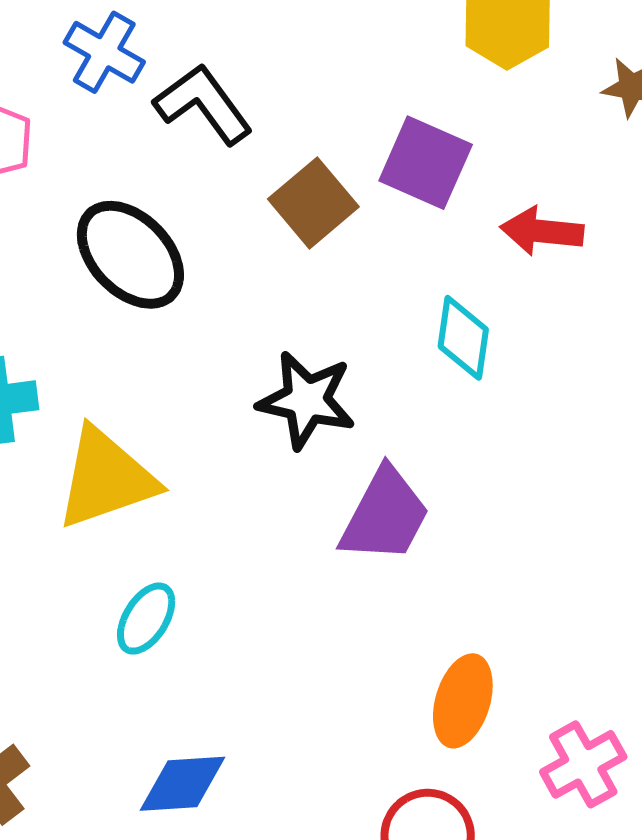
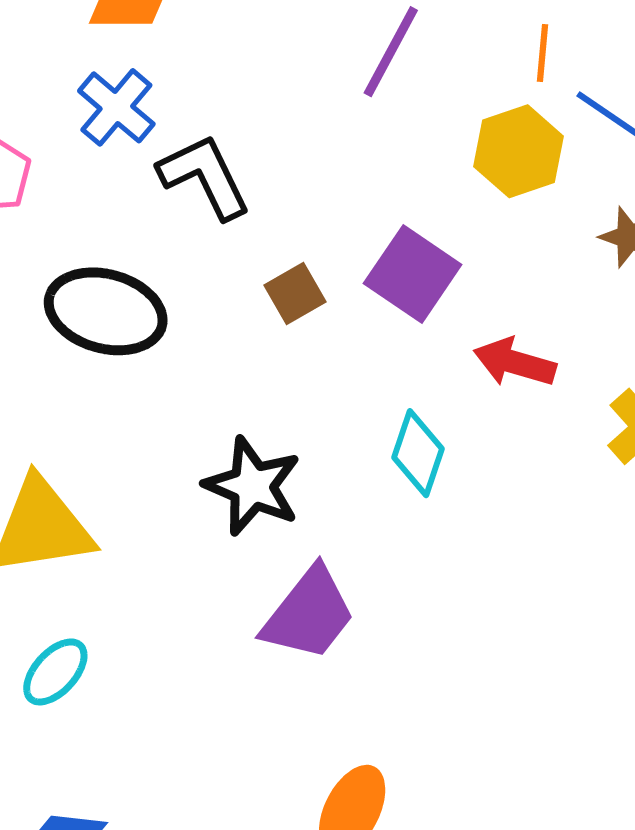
brown square: (313, 203) -> (295, 293), size x0.7
black ellipse: (130, 255) -> (106, 311), turned -41

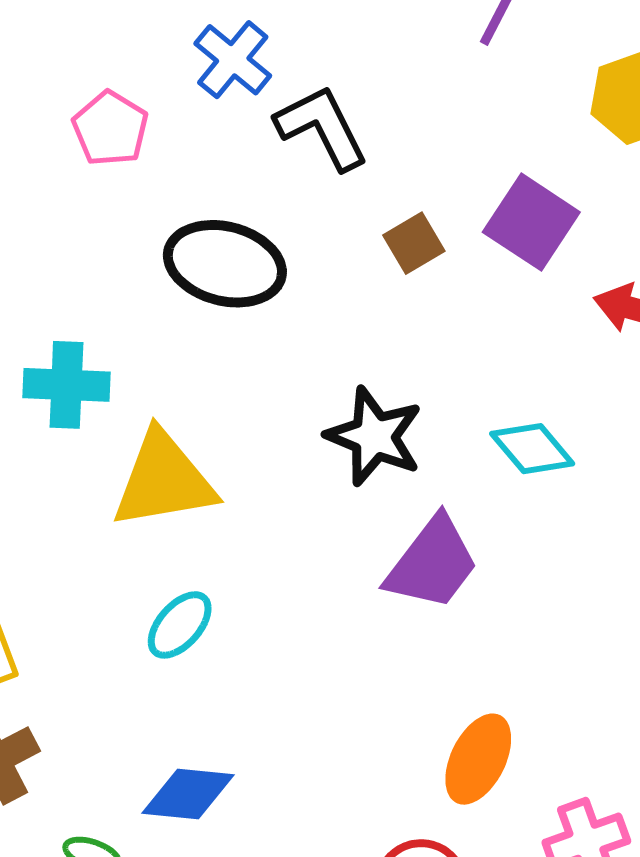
cyan diamond: (418, 453) -> (532, 449), moved, turned -58

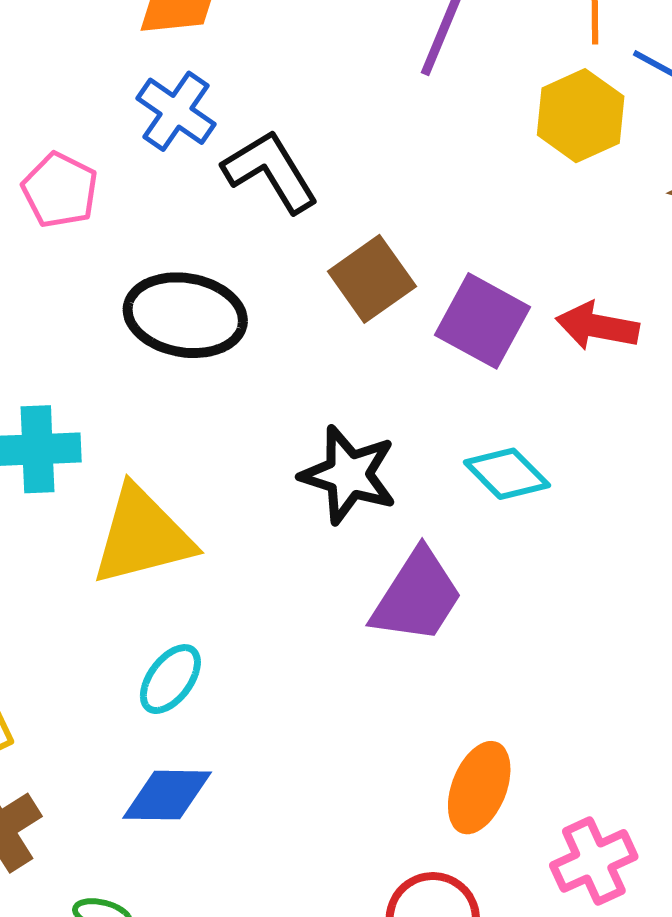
purple square: (531, 222) -> (482, 321), moved
brown square: (414, 243) -> (372, 279), size x1.4
blue diamond: (188, 794) -> (167, 795), moved

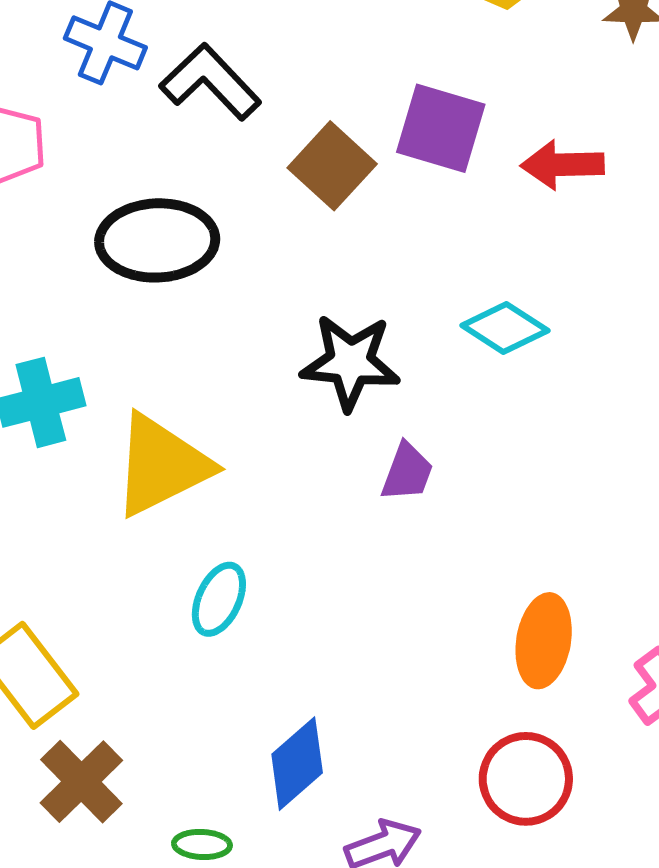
purple square: (482, 321) -> (441, 128), moved
purple trapezoid: (417, 596) -> (407, 472), moved, size x0.6
blue diamond: (167, 795) -> (297, 764), moved, turned -30

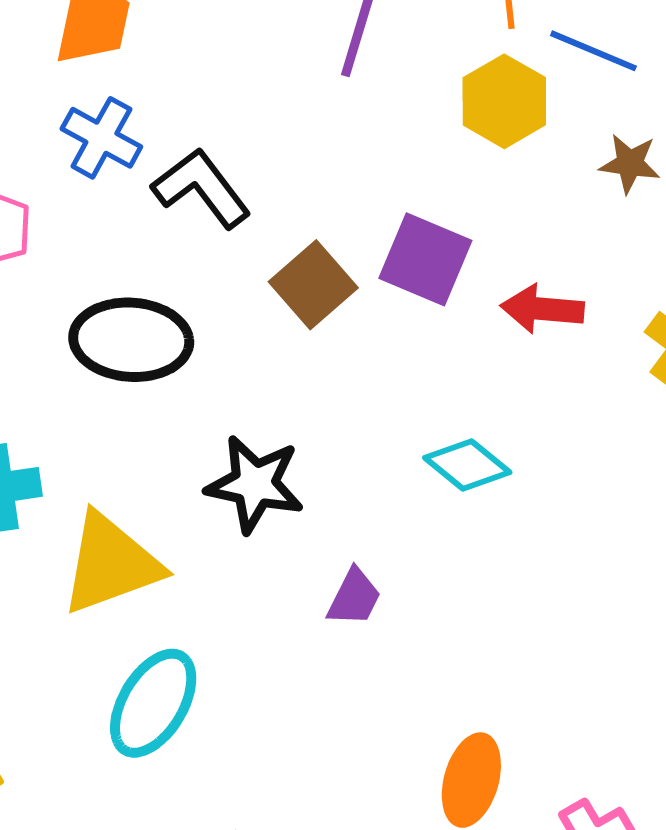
black star: (350, 362) -> (255, 484), moved
cyan ellipse: (219, 599) -> (153, 703), size x1.5

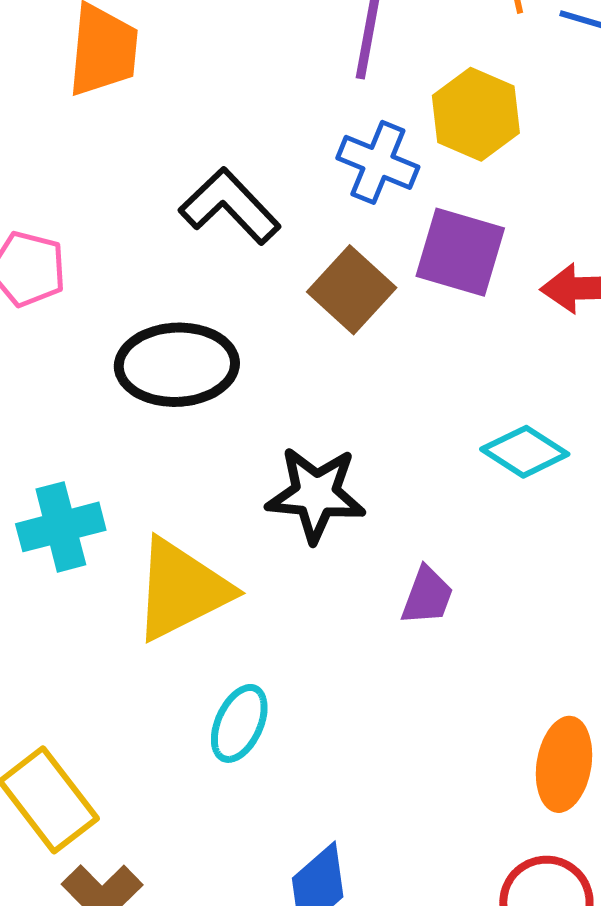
yellow hexagon: (504, 101) -> (476, 114), moved
blue cross: (101, 138) -> (378, 162), moved
cyan ellipse: (153, 703) -> (239, 723), size x0.7

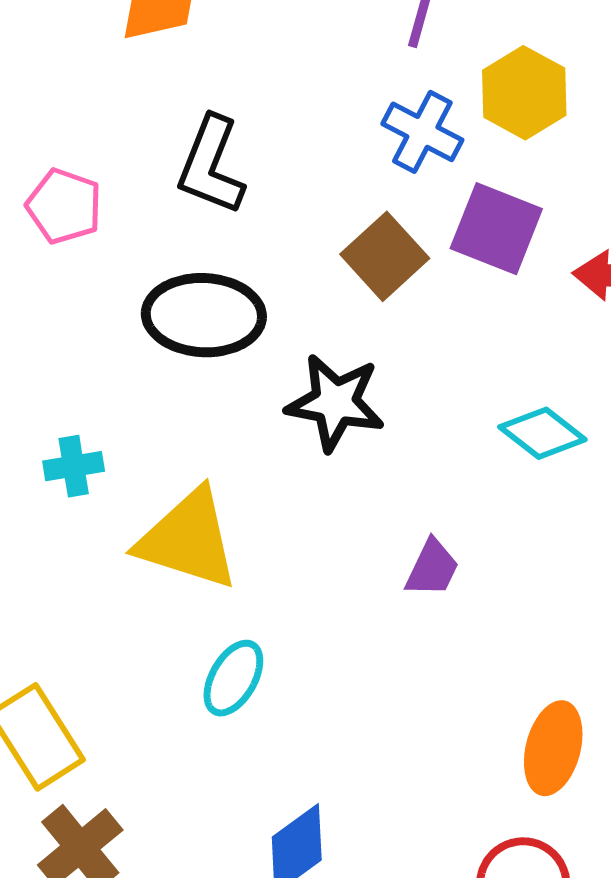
black L-shape: (230, 206) -> (211, 165), moved, turned -120
black star: (316, 494) -> (335, 402), moved
cyan cross: (61, 527) -> (74, 466), size x0.7
yellow triangle: (182, 590) -> (188, 539), turned 39

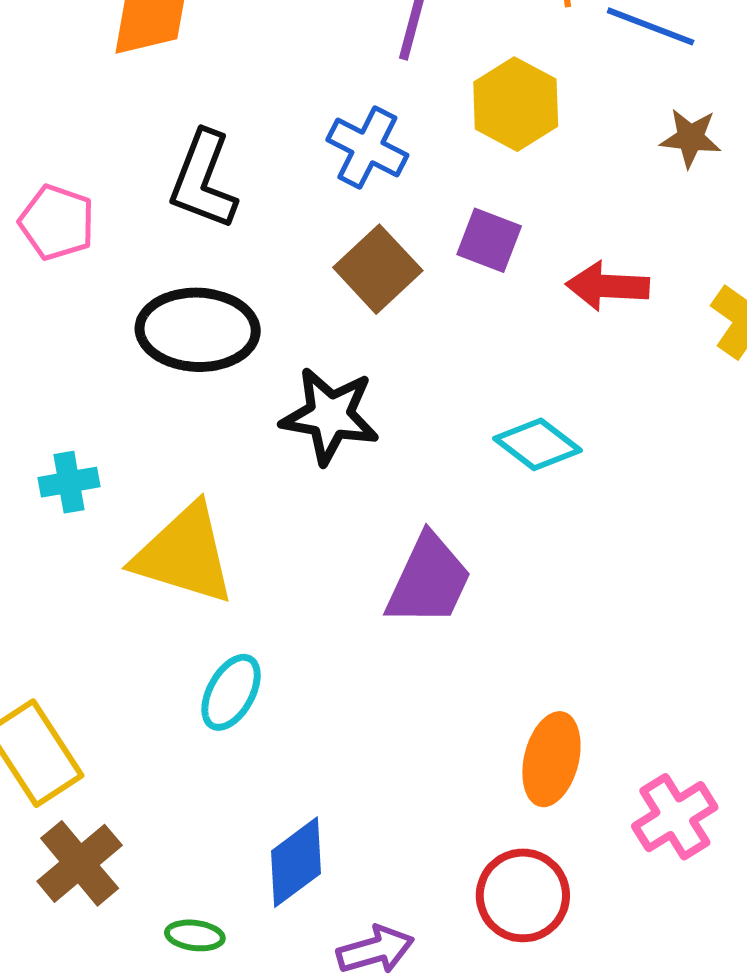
blue cross: (422, 132) -> (367, 148), moved
purple square: (496, 229) -> (489, 240), size x0.7
purple trapezoid: (432, 568) -> (429, 580), size x1.6

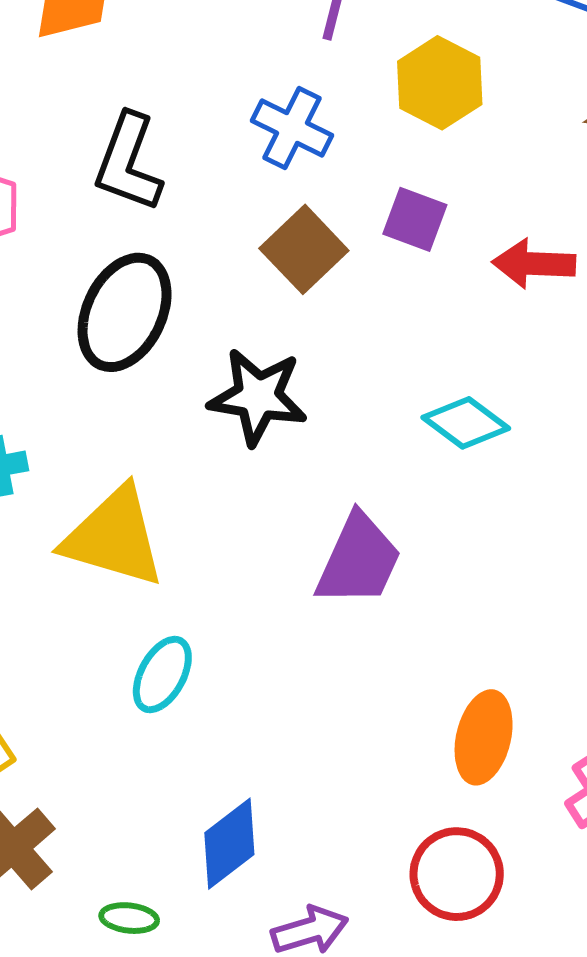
black ellipse: (198, 330) -> (125, 312), turned -66

